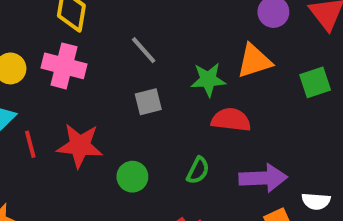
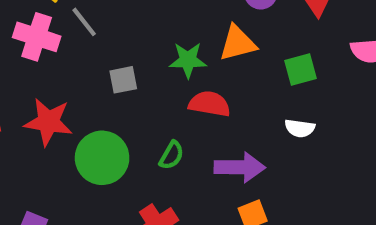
gray line: (144, 50) -> (84, 22), moved
green circle: (132, 177) -> (102, 158), size x1.6
white semicircle: (316, 201) -> (300, 128), moved

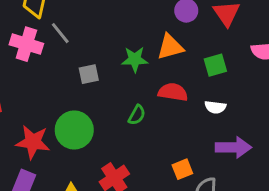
red semicircle: (209, 104) -> (173, 92), moved
red star: (48, 122) -> (33, 142), moved
green semicircle: (172, 155) -> (137, 115), moved
purple arrow: (240, 167) -> (233, 147), moved

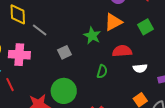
pink cross: (26, 44) -> (19, 55), moved
green star: (135, 59) -> (92, 36), turned -30
white semicircle: (215, 107) -> (140, 68), moved

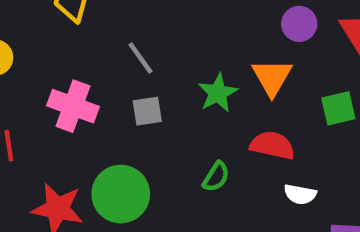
orange triangle: (113, 22) -> (272, 77), turned -48
gray line: (40, 30) -> (140, 58), moved
pink cross: (19, 55) -> (73, 106), moved

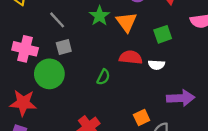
green star: (218, 93) -> (100, 16), moved
green circle: (121, 194) -> (49, 74), moved
white semicircle: (300, 194) -> (156, 65), moved

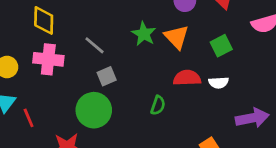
pink cross: (25, 49) -> (48, 59), moved

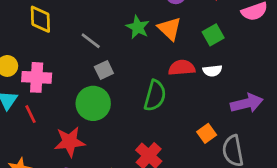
pink cross: (48, 59) -> (37, 77), moved
green semicircle: (158, 105) -> (155, 96), size x1.6

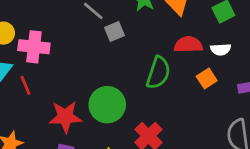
gray square: (104, 70) -> (115, 32), moved
green circle: (93, 103) -> (107, 105), moved
orange square: (207, 133) -> (207, 79), moved

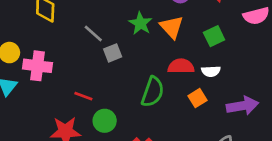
red line: (25, 85) -> (83, 96), moved, turned -48
green circle: (107, 105) -> (105, 121), size x0.7

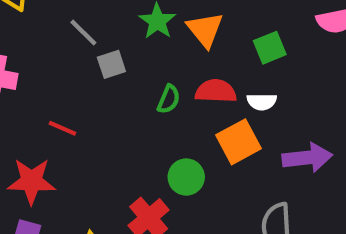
green semicircle: (153, 92) -> (169, 99), moved, size x0.6
orange square: (197, 98) -> (238, 142), size x1.5
green circle: (105, 121) -> (186, 177), moved

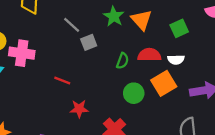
green circle: (186, 177) -> (134, 93), moved
red star: (31, 181) -> (79, 109), moved, size x0.7

